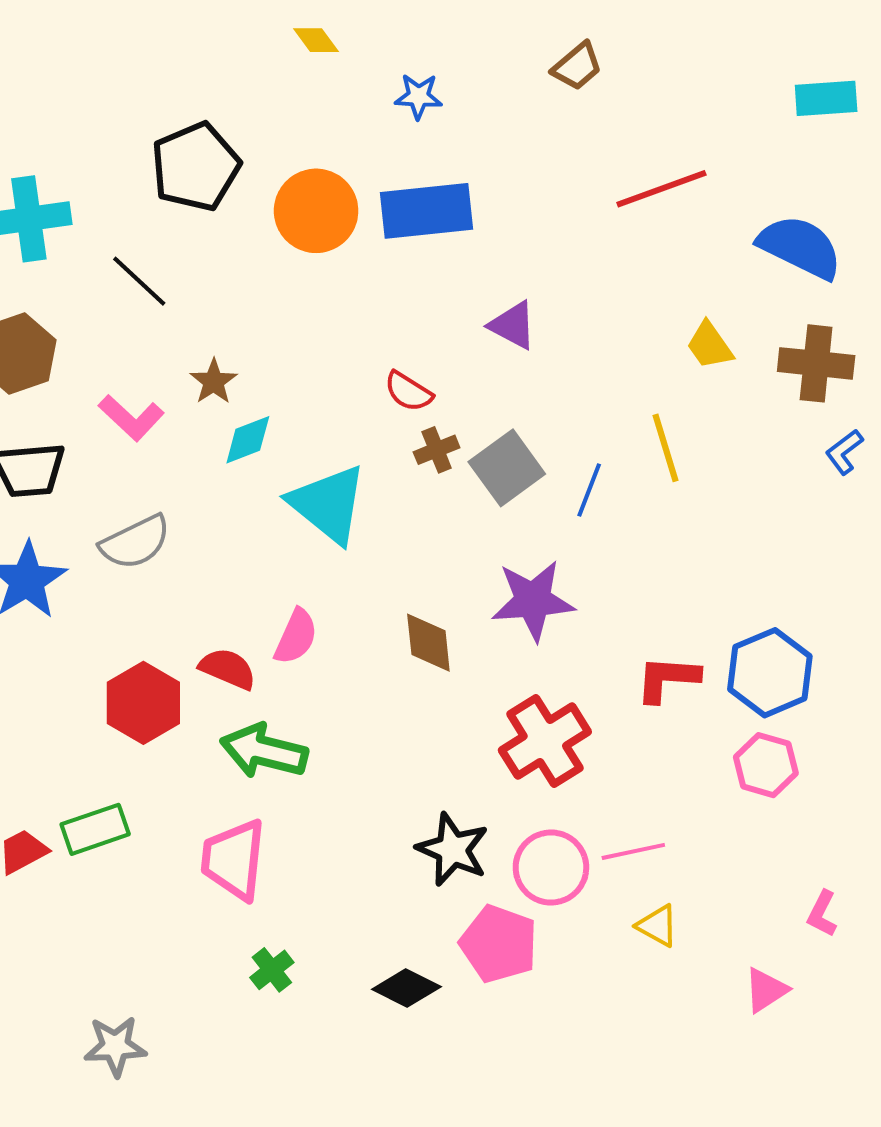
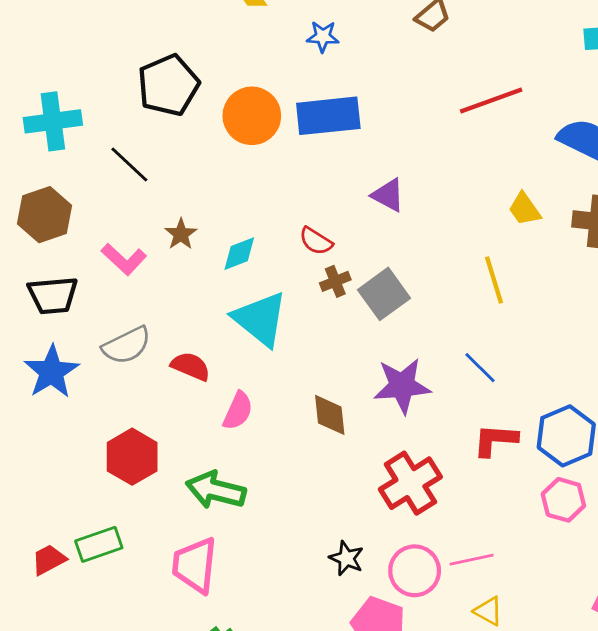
cyan diamond: (248, 440) -> (239, 254), moved
blue line: (589, 490) -> (480, 368), moved, turned -66
red semicircle: (228, 669) -> (191, 366), moved
black star: (453, 849) -> (346, 558), size x0.7

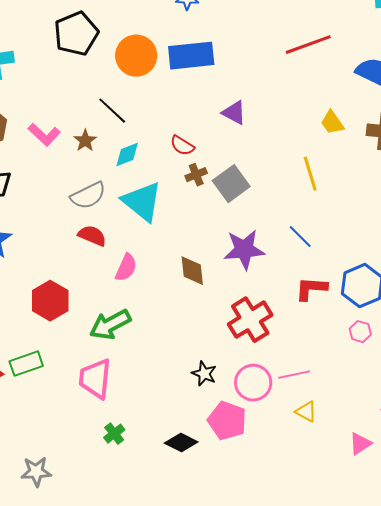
black line: (129, 165) -> (112, 111), moved
pink L-shape: (124, 259) -> (44, 135), moved
gray semicircle: (127, 345) -> (88, 196), moved
green arrow: (216, 490) -> (110, 325), turned -42
pink hexagon: (563, 500) -> (360, 332), size x0.7

